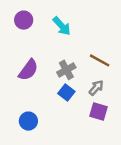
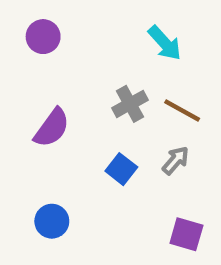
cyan arrow: (62, 26) -> (165, 43), moved
gray cross: (66, 70) -> (130, 104), moved
purple square: (98, 112) -> (186, 234), moved

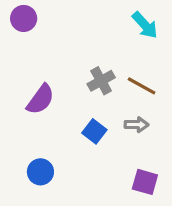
purple circle: (43, 37) -> (24, 18), moved
cyan arrow: (165, 43) -> (145, 25), moved
gray arrow: (176, 160) -> (137, 125), turned 50

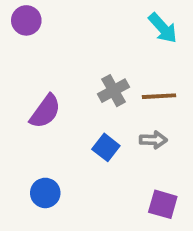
brown line: (142, 86) -> (159, 96), turned -32

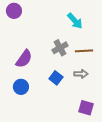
cyan arrow: (163, 28) -> (75, 21), moved
blue circle: (45, 193) -> (21, 87), moved

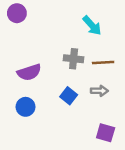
gray cross: (60, 48) -> (74, 59), turned 35
purple semicircle: (24, 59) -> (29, 72), turned 36

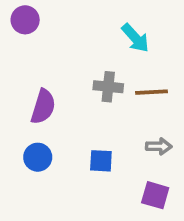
purple semicircle: (29, 72) -> (43, 107), turned -55
gray arrow: (99, 91) -> (159, 146), moved
blue square: (69, 96) -> (101, 161), moved, turned -35

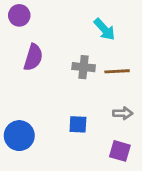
purple semicircle: (43, 107) -> (33, 57), moved
blue circle: (38, 157) -> (19, 136), moved, size x1.4

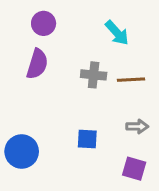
purple circle: (19, 15) -> (44, 23), moved

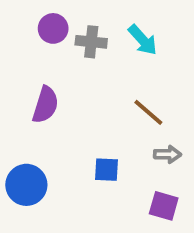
purple semicircle: (37, 64) -> (45, 105), moved
gray cross: (94, 75) -> (91, 42), moved
brown line: (131, 80) -> (148, 112), moved, turned 44

